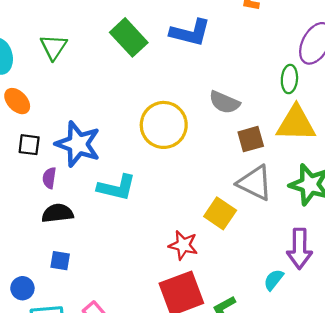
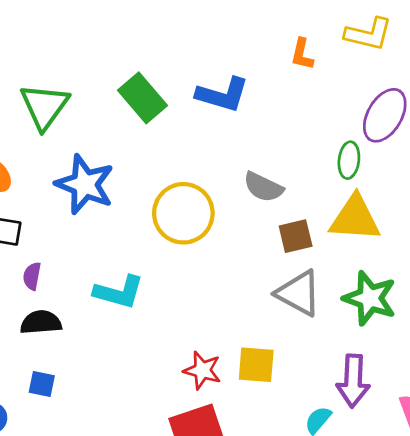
green triangle: (54, 47) -> (44, 106), size x1.4
blue star: (78, 144) -> (85, 184), moved
yellow square: (220, 213) -> (256, 365), moved, turned -32

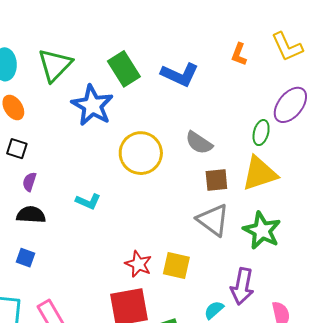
yellow L-shape: (368, 34) -> (287, 47), turned 44
blue star: (85, 184) -> (92, 105), moved
yellow triangle: (355, 218) -> (260, 174), turned -30
cyan L-shape: (119, 292) -> (88, 201), size x0.7

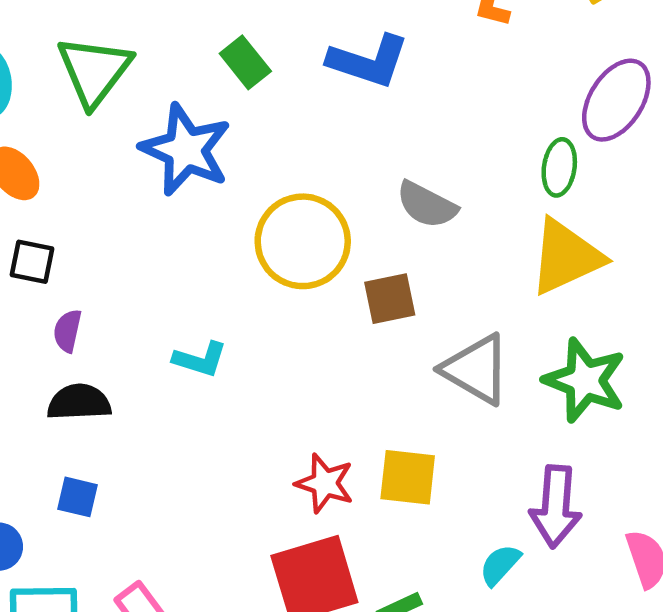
green rectangle: (124, 69) -> (245, 62), size x0.7
brown square: (216, 180) -> (390, 299), moved

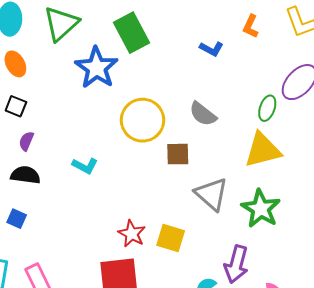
blue L-shape: (368, 61) -> (212, 49), moved, size x0.6
green rectangle: (245, 62) -> (131, 33), size x1.6

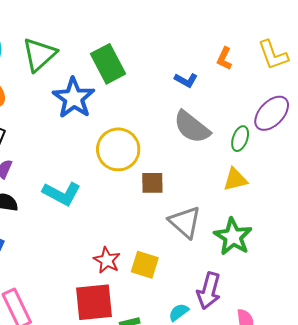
gray semicircle: (203, 114) -> (192, 127), moved, size x1.4
yellow triangle: (263, 150) -> (235, 179), size x0.7
cyan L-shape: (85, 166) -> (62, 194), size x1.5

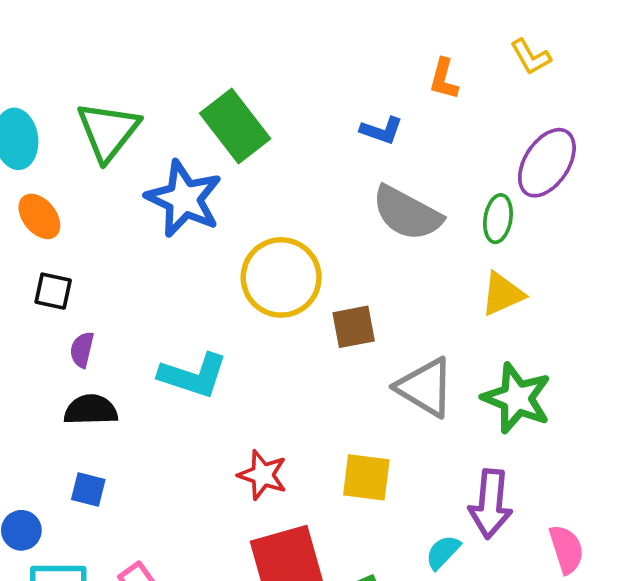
yellow L-shape: (273, 55) -> (531, 57), size x0.7
red star: (107, 260) -> (263, 475), moved

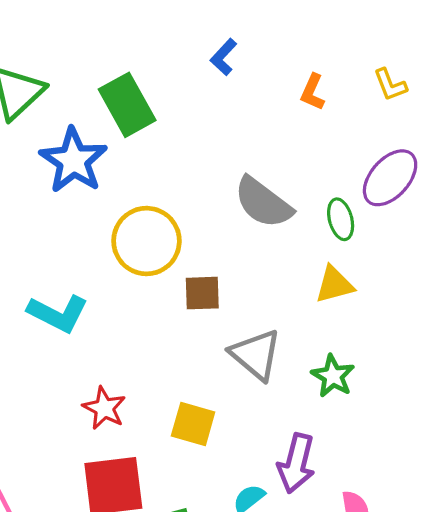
blue L-shape: (382, 130) -> (224, 57), moved, turned 105
green ellipse: (498, 219) -> (341, 219), turned -33
green star: (517, 398) -> (333, 376), size x0.7

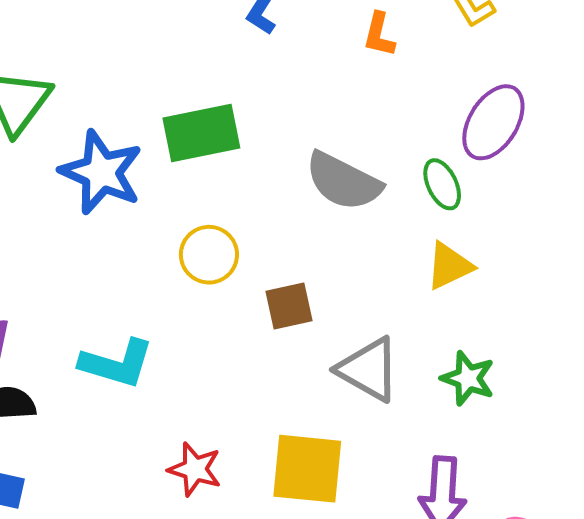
green rectangle: (127, 105) -> (201, 133), moved, turned -62
yellow circle: (146, 241) -> (209, 255), size x0.7
yellow square: (193, 424) -> (307, 469), size x1.4

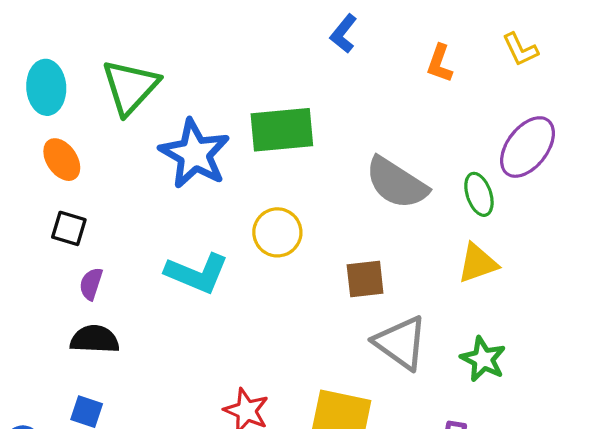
brown square: (289, 306) -> (365, 279), moved
cyan L-shape: (117, 363) -> (197, 273), moved

